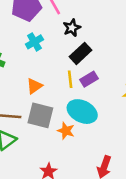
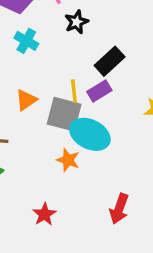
cyan cross: (34, 42) -> (26, 41), turned -30
black rectangle: (80, 53) -> (110, 61), moved
gray square: (40, 115) -> (64, 114), moved

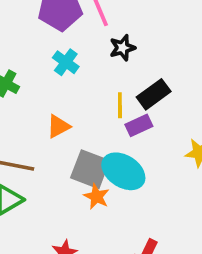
yellow line: (74, 91) -> (120, 105), moved
gray square: (64, 114) -> (90, 169), moved

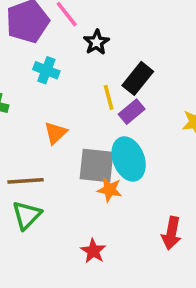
cyan ellipse: (123, 171) -> (129, 159), turned 51

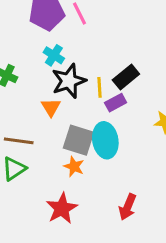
black star: (96, 42) -> (69, 81), moved, size x1.6
orange triangle: (56, 133) -> (51, 107), turned -30
orange star: (110, 190) -> (74, 167), moved
red star: (93, 251) -> (62, 208), size x1.5

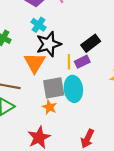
yellow line: (99, 87) -> (69, 62), moved
orange triangle: (51, 107) -> (35, 63), size x1.5
gray square: (78, 140) -> (54, 88), turned -30

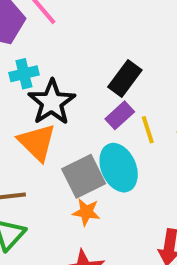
cyan cross: (39, 25) -> (24, 74), turned -32
yellow line: (69, 62) -> (148, 130), moved

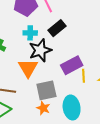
black rectangle: (125, 78) -> (57, 28), moved
purple rectangle: (120, 115) -> (72, 65), size x1.5
cyan ellipse: (119, 168) -> (72, 107), moved

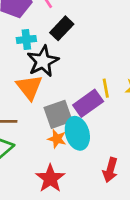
purple rectangle: (72, 65) -> (88, 103), moved
cyan ellipse: (72, 107) -> (77, 133), moved

